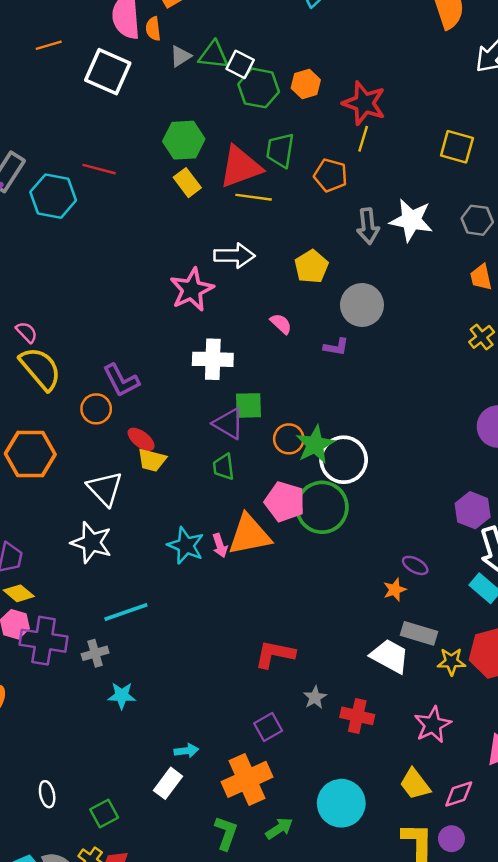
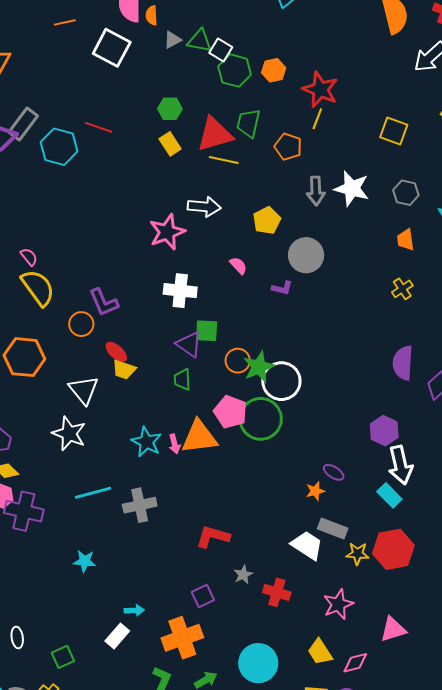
green hexagon: (184, 140) -> (170, 109), size x0.7
gray cross: (95, 653) -> (140, 505), moved, size x1.5

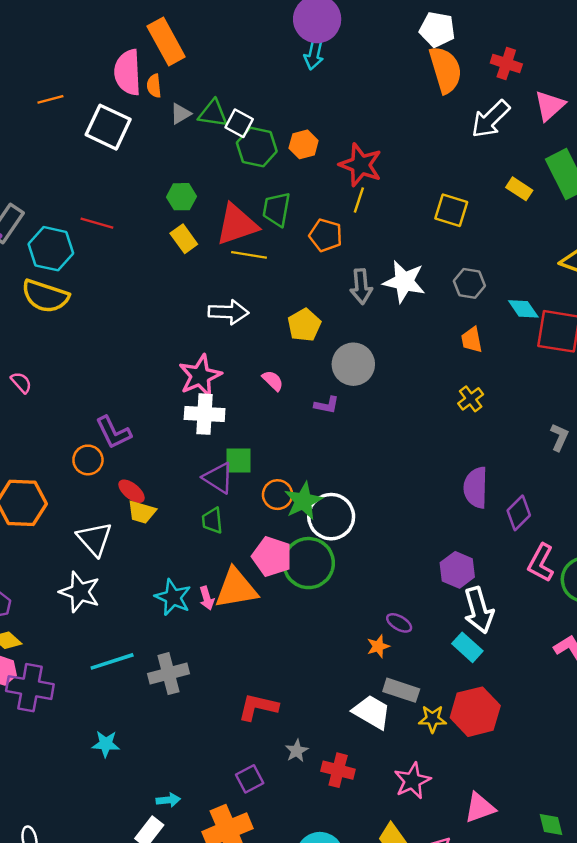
pink star: (167, 232) -> (200, 376), moved
yellow semicircle: (38, 288) -> (45, 296), moved, turned 147

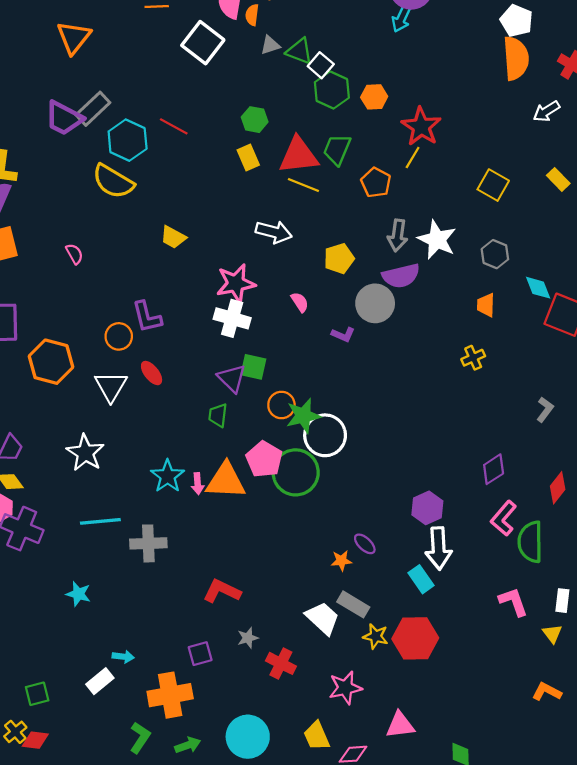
white arrow: (490, 119) -> (546, 111), size x0.7
purple semicircle: (476, 488) -> (401, 276), moved, turned -117
yellow trapezoid: (142, 512) -> (173, 237), moved
white triangle: (95, 539) -> (111, 386), moved

